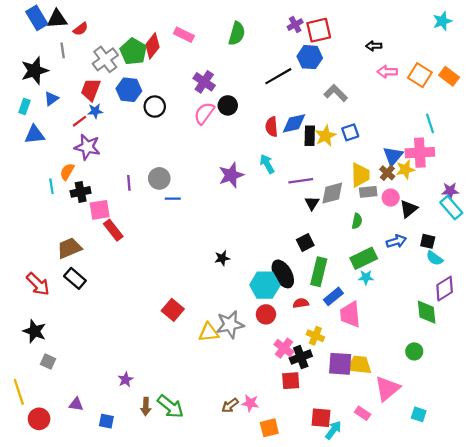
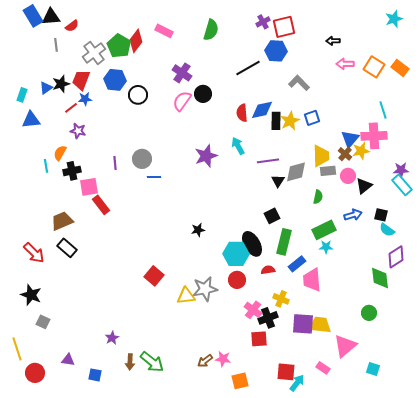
black star: (35, 71) -> (61, 84), moved, size x0.7
purple star: (87, 147) -> (78, 131), size x0.7

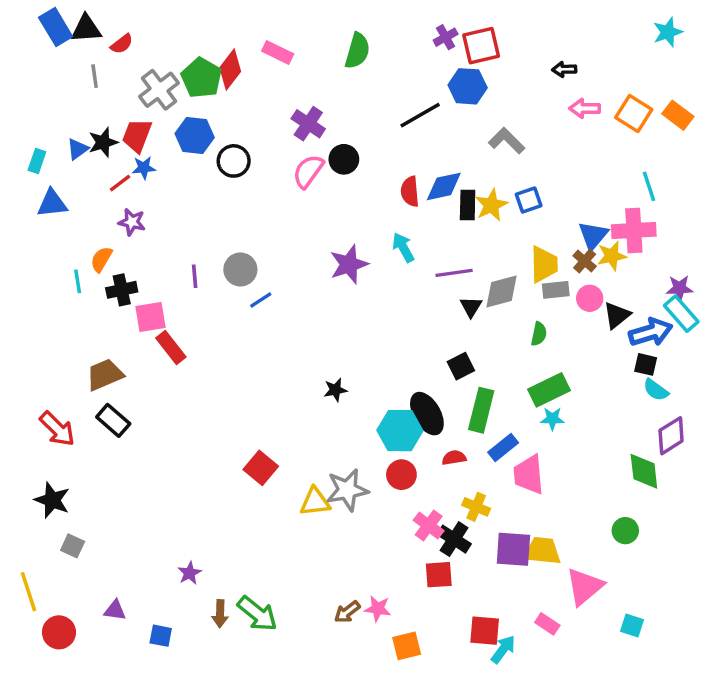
blue line: (154, 177) -> (261, 300), turned -32
blue arrow: (353, 215) -> (651, 332), moved, size x1.4
black cross: (268, 318) -> (454, 539), turned -36

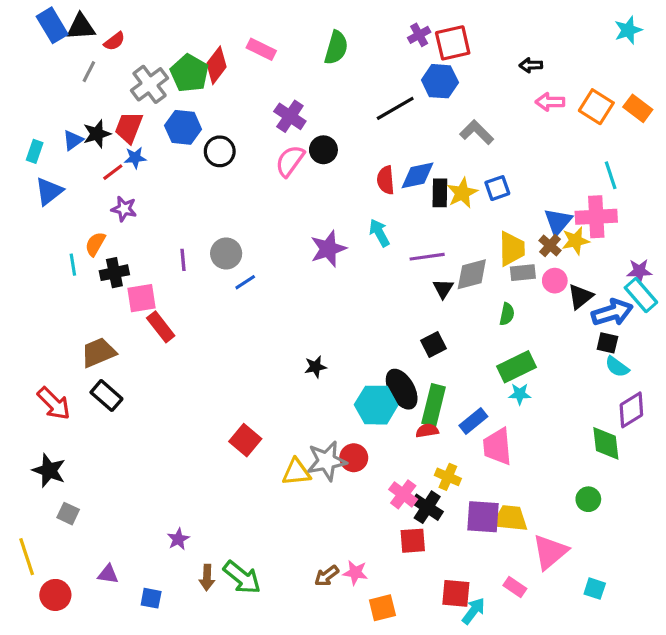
gray line: (95, 76) -> (89, 72), turned 35
blue triangle: (52, 203) -> (49, 191), turned -32
green rectangle: (481, 410) -> (434, 405), moved
red circle: (401, 475) -> (354, 458), moved

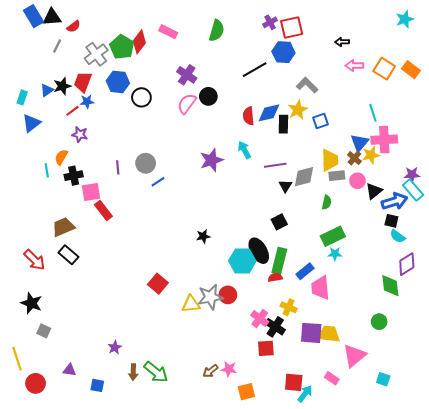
cyan line: (611, 175) -> (373, 113), moved
yellow star: (462, 193) -> (298, 110), moved

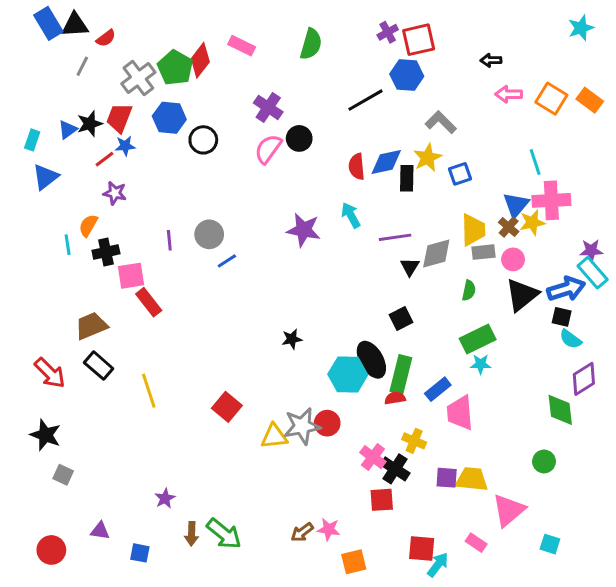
purple star: (211, 160) -> (304, 230), turned 30
black triangle: (374, 191) -> (522, 295), moved, size x1.4
purple square: (311, 333) -> (447, 478), size x0.7
yellow line: (17, 359) -> (149, 391), moved

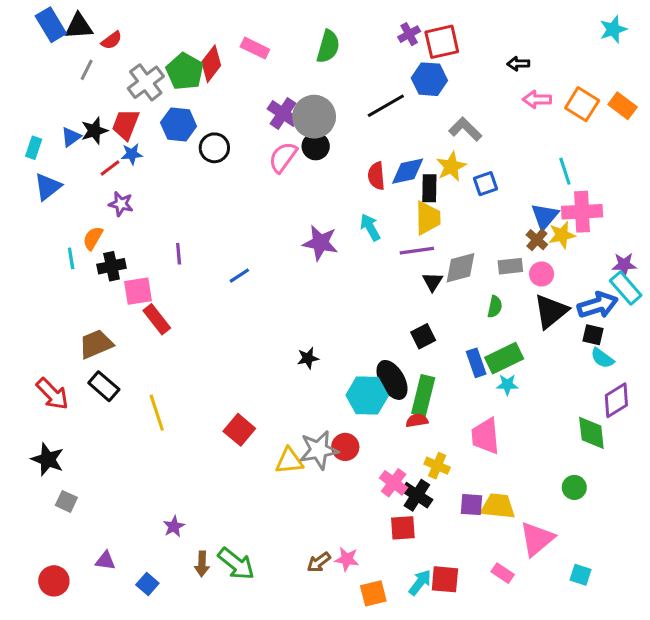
yellow trapezoid: (473, 230) -> (428, 218), moved
gray circle: (209, 234) -> (314, 117), moved, size x1.4
blue rectangle: (438, 389) -> (476, 363), moved, turned -70
blue square: (140, 553) -> (147, 584), turned 30
cyan arrow: (438, 565) -> (420, 582), moved

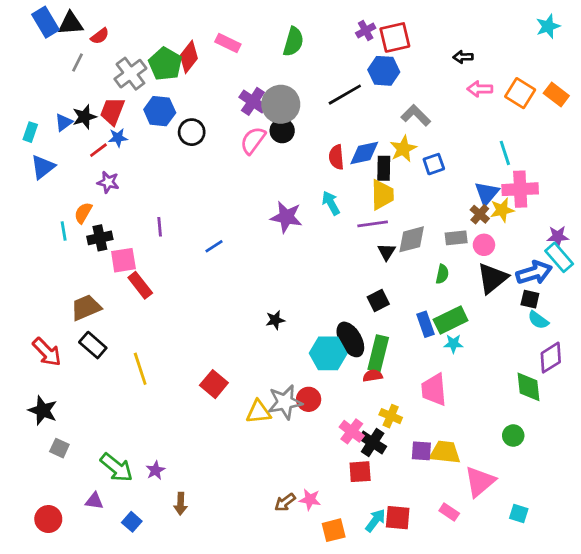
green arrow: (236, 564) -> (117, 468), moved

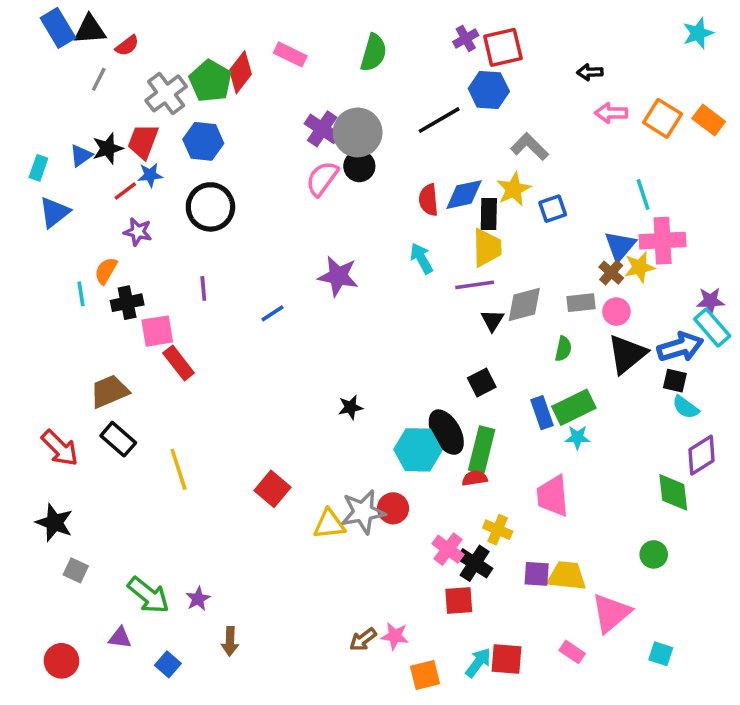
black circle: (192, 132) -> (210, 207), moved, size x1.4
purple star: (286, 217) -> (338, 276), moved

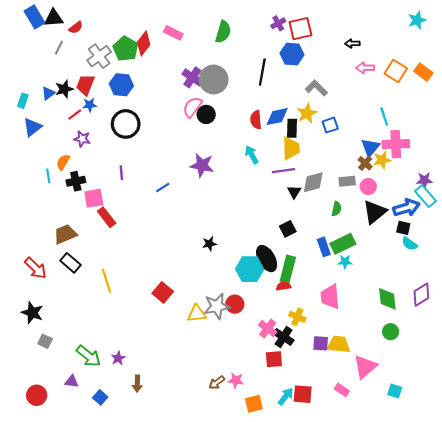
black line: (439, 120) -> (262, 72), turned -50
black circle: (359, 166) -> (206, 114), moved
purple diamond: (702, 455) -> (421, 295), moved
green diamond: (673, 492) -> (387, 299), moved

